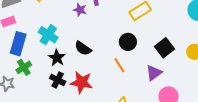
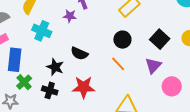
cyan cross: (48, 35) -> (42, 31), moved
black cross: (58, 80) -> (50, 90), moved

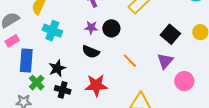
purple star: (70, 16) -> (91, 28), moved
black circle: (122, 40) -> (111, 28), moved
black star: (55, 67) -> (57, 68), moved, turned 30

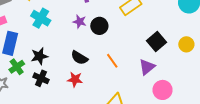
black semicircle: (91, 52) -> (79, 58), moved
red star: (96, 85) -> (75, 79), size x0.7

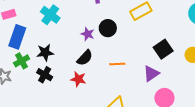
purple star: (80, 22) -> (88, 34), moved
black semicircle: (79, 58) -> (85, 58), turned -84
orange line: (112, 61) -> (117, 64), turned -63

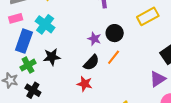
cyan cross: (50, 15) -> (45, 24), moved
orange line: (117, 64) -> (114, 57), moved, turned -49
black cross: (45, 75) -> (33, 90), moved

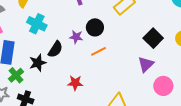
cyan cross: (45, 24) -> (37, 24), moved
orange line: (114, 57) -> (98, 51), turned 35
black semicircle: (91, 63) -> (55, 49), moved

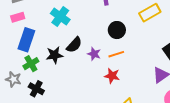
purple star: (76, 37) -> (94, 54), moved
red star: (75, 83) -> (112, 76), moved

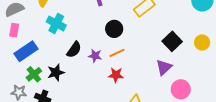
pink rectangle: (18, 17) -> (14, 30), turned -56
blue rectangle: (26, 40) -> (26, 51), turned 45
black star: (54, 55) -> (56, 72), moved

